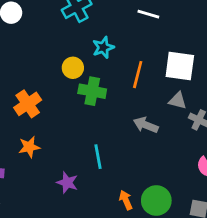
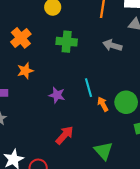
green cross: (92, 91) -> (67, 42), moved
cyan line: (98, 157) -> (88, 88), moved

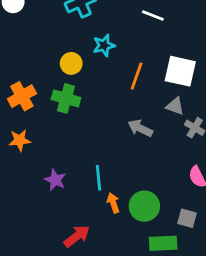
green cross: (67, 42) -> (66, 98), moved
red arrow: (65, 135) -> (77, 236), moved

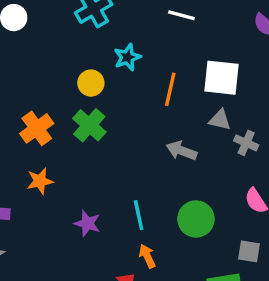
green cross: (66, 98) -> (89, 125), turned 32
orange arrow: (113, 203) -> (147, 256), moved
green circle: (144, 206) -> (196, 219), moved

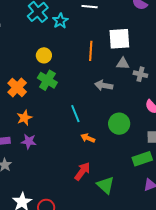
cyan star: (127, 57) -> (60, 21), moved
cyan line: (139, 215) -> (75, 114), moved
purple star: (87, 223) -> (29, 141), moved
orange arrow: (147, 256) -> (88, 138), moved, turned -32

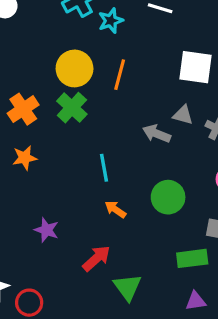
orange line: (91, 51) -> (120, 75), moved
yellow circle: (44, 55) -> (75, 68), size x1.5
gray triangle: (123, 64) -> (183, 115), moved
purple star: (29, 141) -> (47, 230), moved

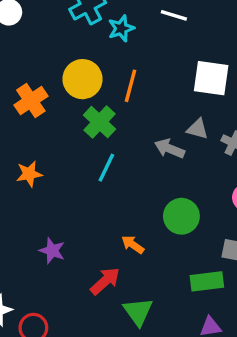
green cross: (72, 108) -> (100, 122), moved
orange cross: (23, 109) -> (31, 101), moved
cyan line: (104, 168) -> (106, 168), moved, turned 36
orange arrow: (115, 209) -> (133, 245), moved

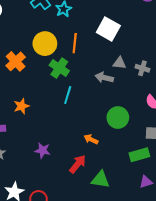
white square: (211, 78) -> (108, 29), moved, turned 30
green triangle: (138, 312) -> (100, 180), turned -36

